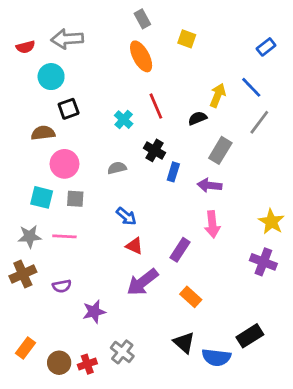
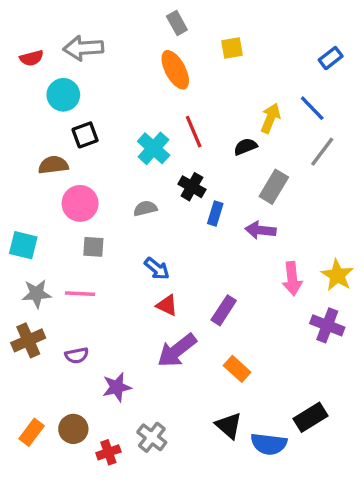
yellow square: (187, 39) -> (232, 48), turned -30
cyan cross: (124, 120) -> (154, 148), size x1.4
cyan square: (42, 197) -> (23, 245), moved
pink arrow: (212, 224) -> (292, 279), moved
brown circle: (59, 363) -> (73, 429), moved

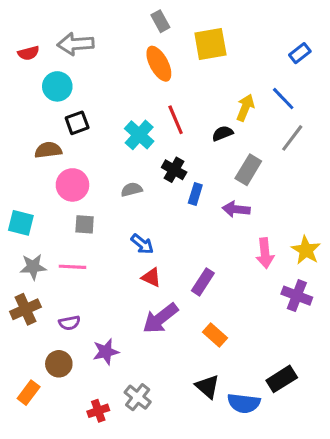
yellow square: (232, 48) -> (210, 44), size x1.6
brown circle: (73, 429) -> (59, 364), moved

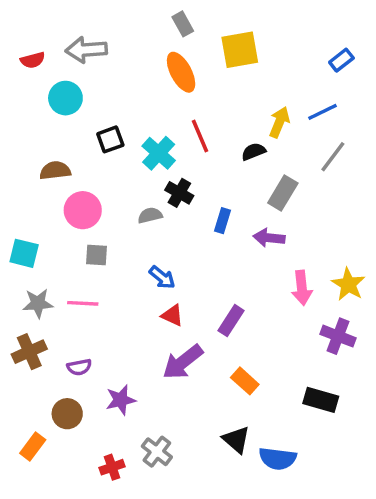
blue line: (283, 99) -> (322, 112), turned -72
black square: (77, 123) -> (110, 139), moved
black cross: (174, 170) -> (179, 193), moved
black rectangle: (282, 379) -> (321, 400), moved, turned 48

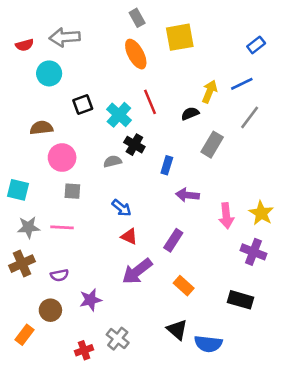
purple arrow: (269, 238) -> (188, 195), moved

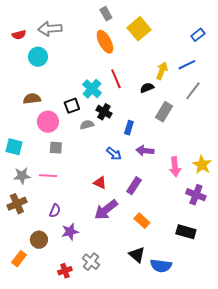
yellow square: (180, 37) -> (139, 29), turned -30
black square: (83, 104) -> (72, 106), moved
blue arrow: (122, 208) -> (114, 154), moved
purple semicircle: (59, 275) -> (55, 211), moved, turned -56

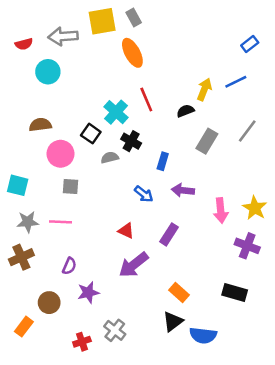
yellow square: (139, 29) -> (102, 21), moved, turned 30
gray line: (193, 91) -> (247, 131), moved
black square: (72, 106) -> (91, 134), turned -35
orange rectangle: (142, 221) -> (179, 293), moved
black triangle: (137, 255) -> (173, 322), turned 42

